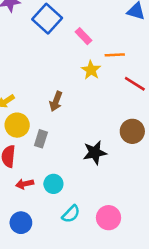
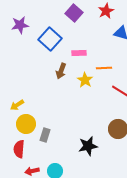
pink rectangle: (83, 36) -> (79, 53), turned -48
brown arrow: (56, 101) -> (61, 71), moved

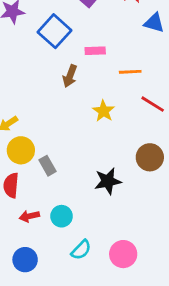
yellow star: (85, 80) -> (104, 111), moved
gray rectangle: (45, 135) -> (47, 166), turned -48

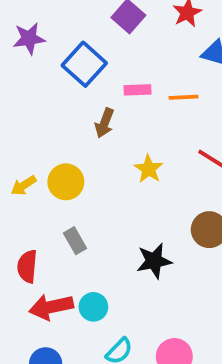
orange line: (130, 72) -> (184, 97), moved
yellow circle: (21, 150) -> (66, 182), moved
red arrow: (29, 216) -> (51, 307), size x1.6

